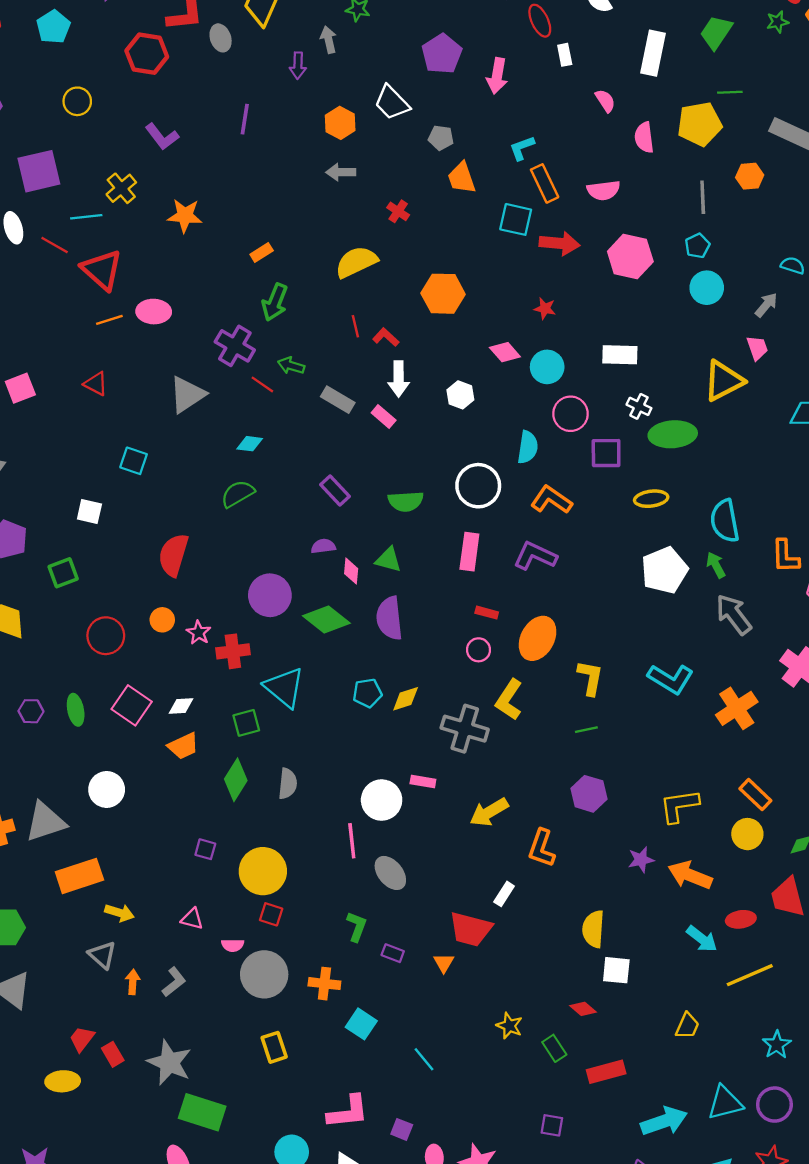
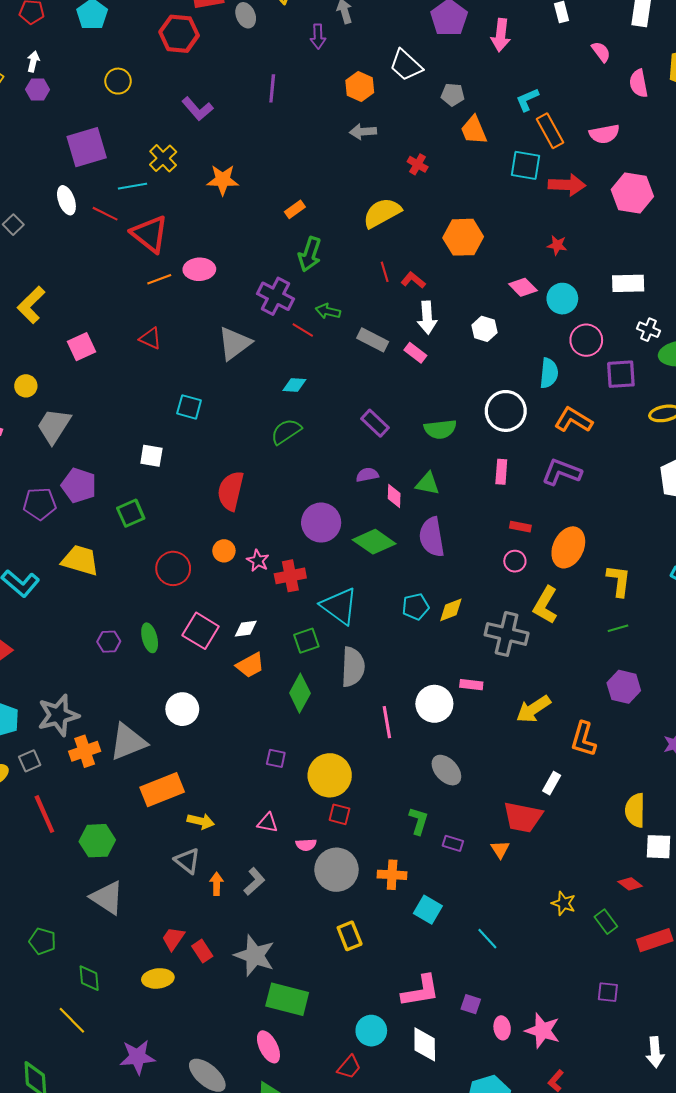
pink rectangle: (469, 552) -> (501, 472), size x0.7
gray semicircle: (288, 784) -> (353, 667), moved, size x1.4
pink line: (352, 841) -> (387, 722), moved

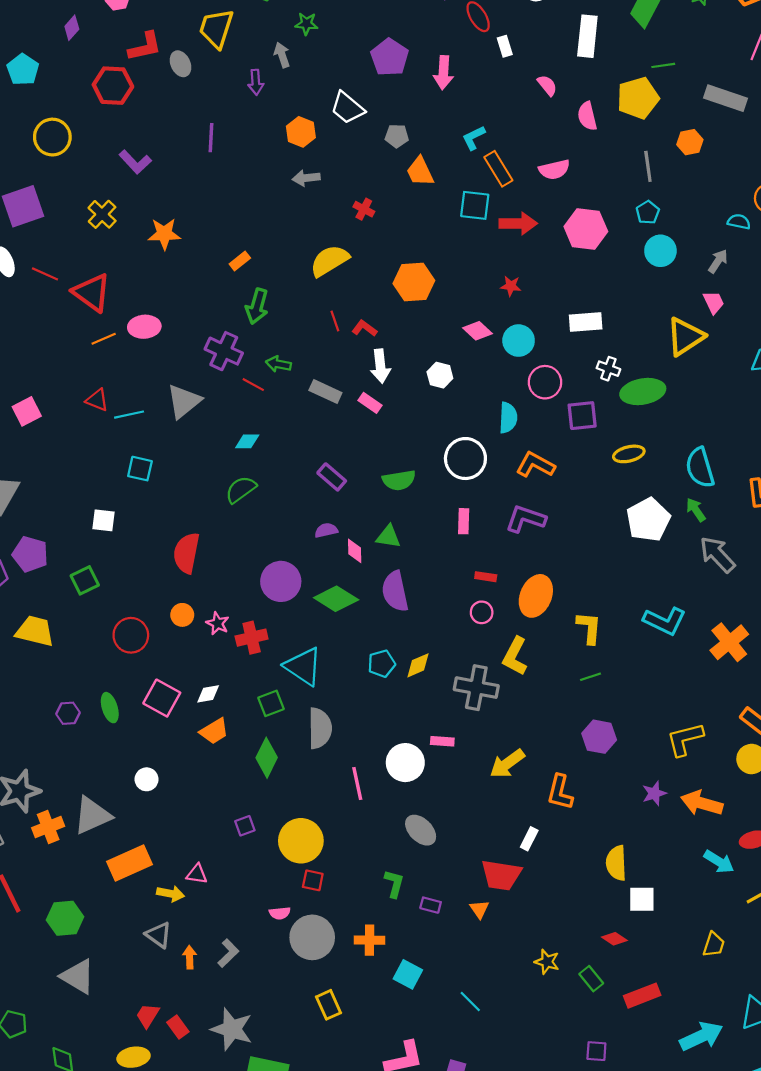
yellow circle: (118, 81) -> (52, 137), size x1.4
cyan line: (132, 186) -> (129, 415), moved
white circle: (182, 709) -> (147, 779), size x0.7
purple square: (276, 758) -> (245, 826), turned -30
pink triangle: (268, 823) -> (197, 874), moved

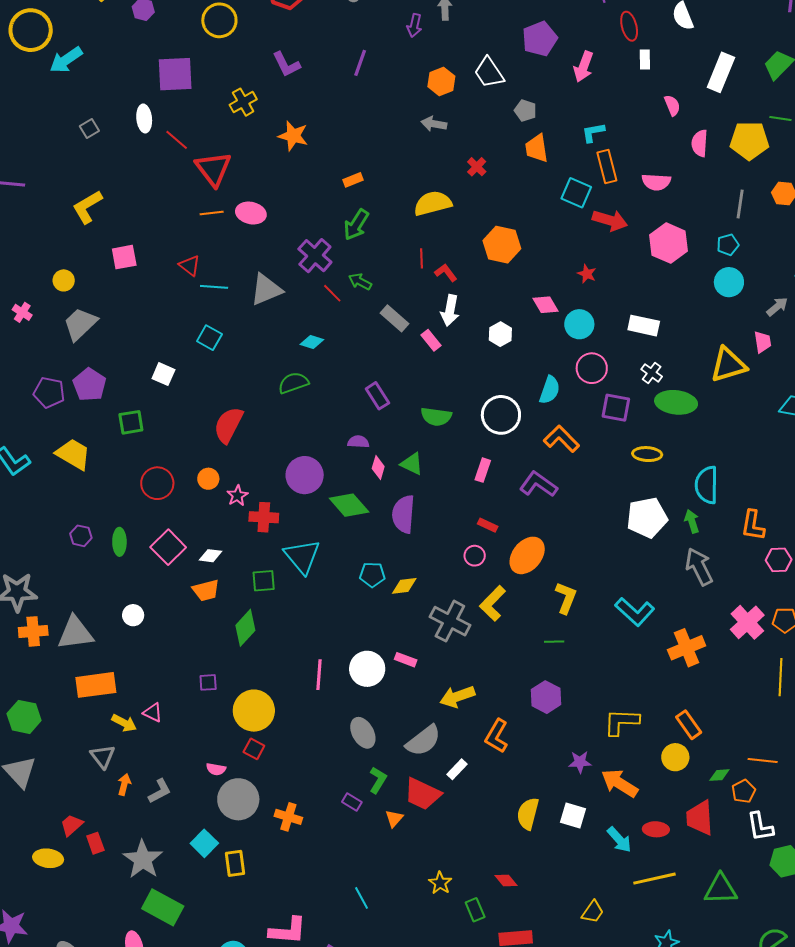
gray semicircle: (320, 728) -> (423, 741), moved, turned 36
green L-shape: (394, 884) -> (378, 780), moved
white square: (642, 899) -> (573, 816), moved
cyan square: (408, 974) -> (204, 843), moved

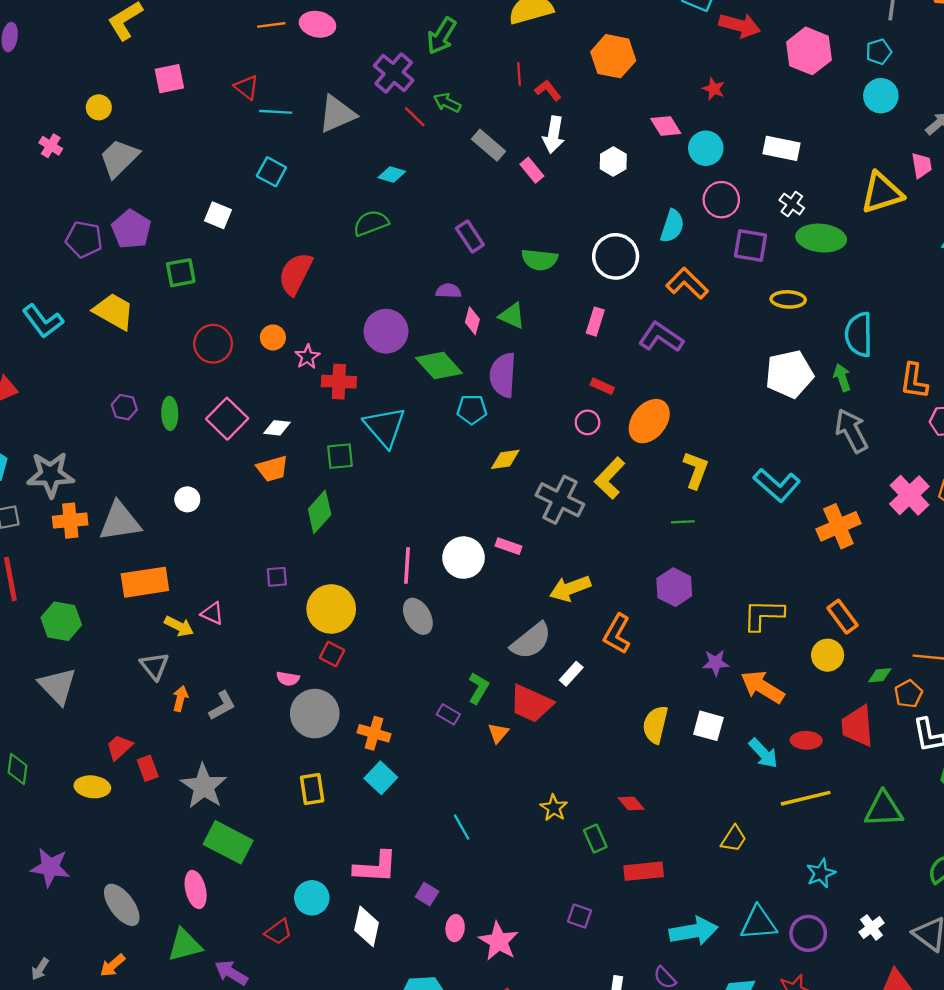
cyan pentagon: (372, 575) -> (472, 409), moved
gray ellipse: (363, 733) -> (418, 616), moved
cyan square: (204, 843) -> (381, 778), moved

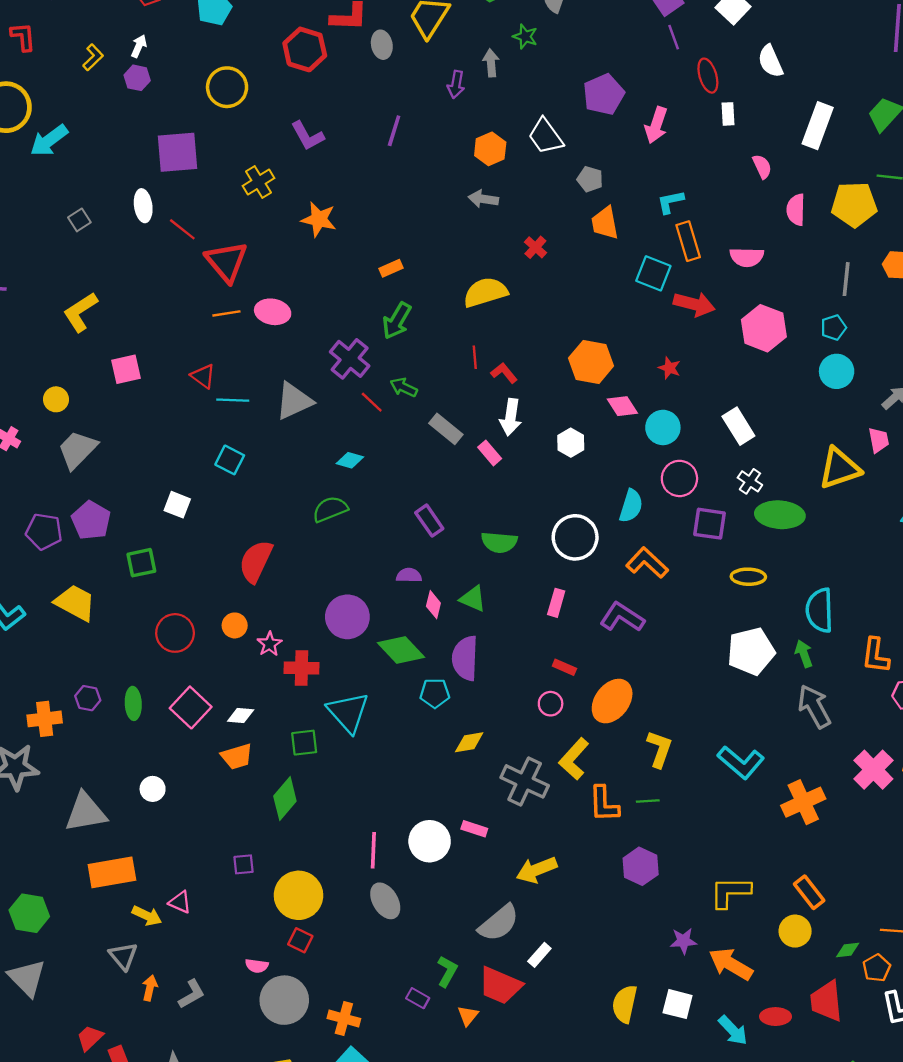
orange hexagon: (613, 56) -> (591, 362), moved
white rectangle: (781, 148) -> (738, 426), turned 48
orange cross: (70, 521) -> (45, 719), moved
orange L-shape: (617, 634) -> (604, 804), moved, turned -30

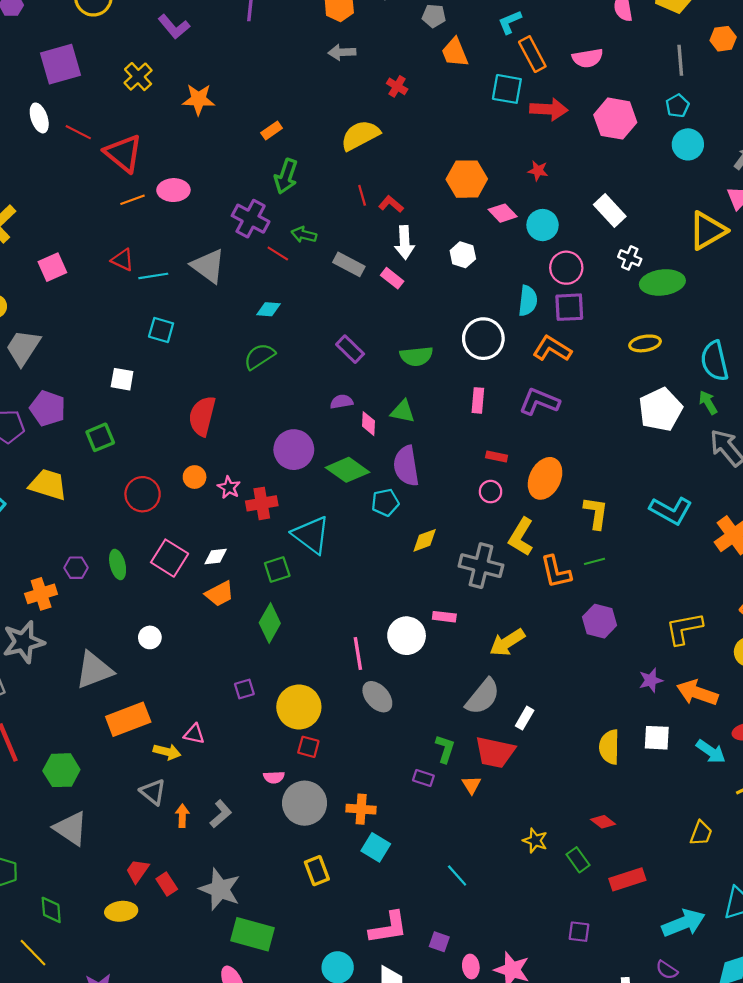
gray triangle: (294, 401) -> (208, 266), turned -48
purple square: (710, 524) -> (569, 307), moved

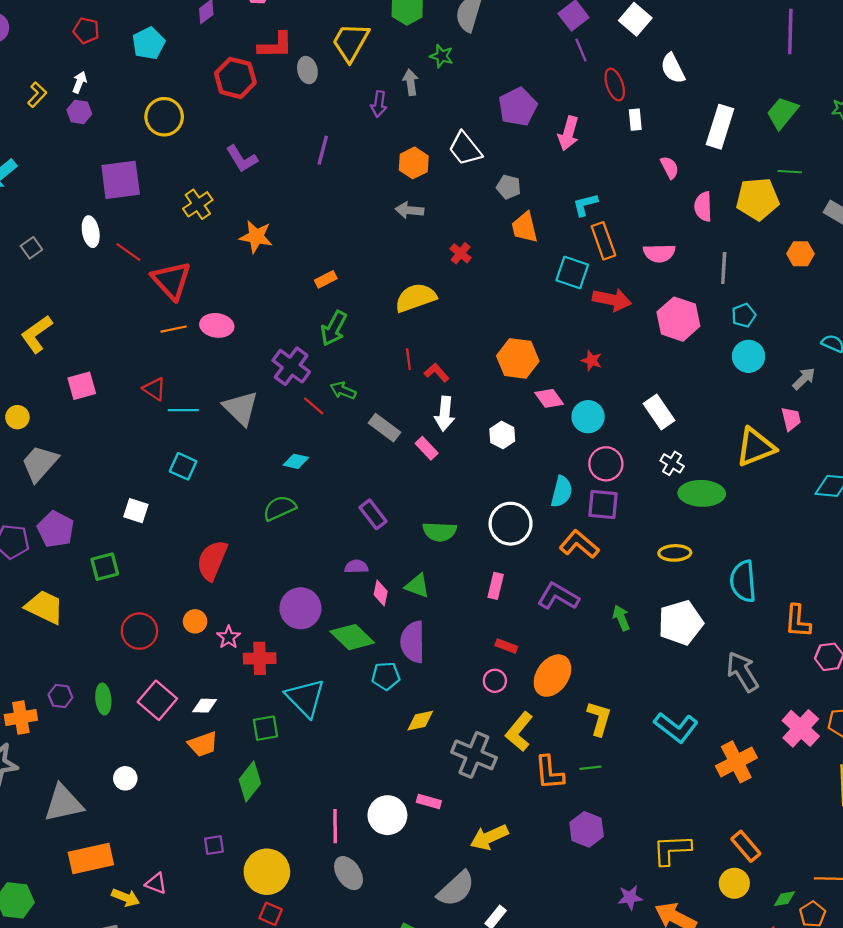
gray line: (680, 60) -> (724, 268), moved
green arrow: (708, 402) -> (621, 618), moved

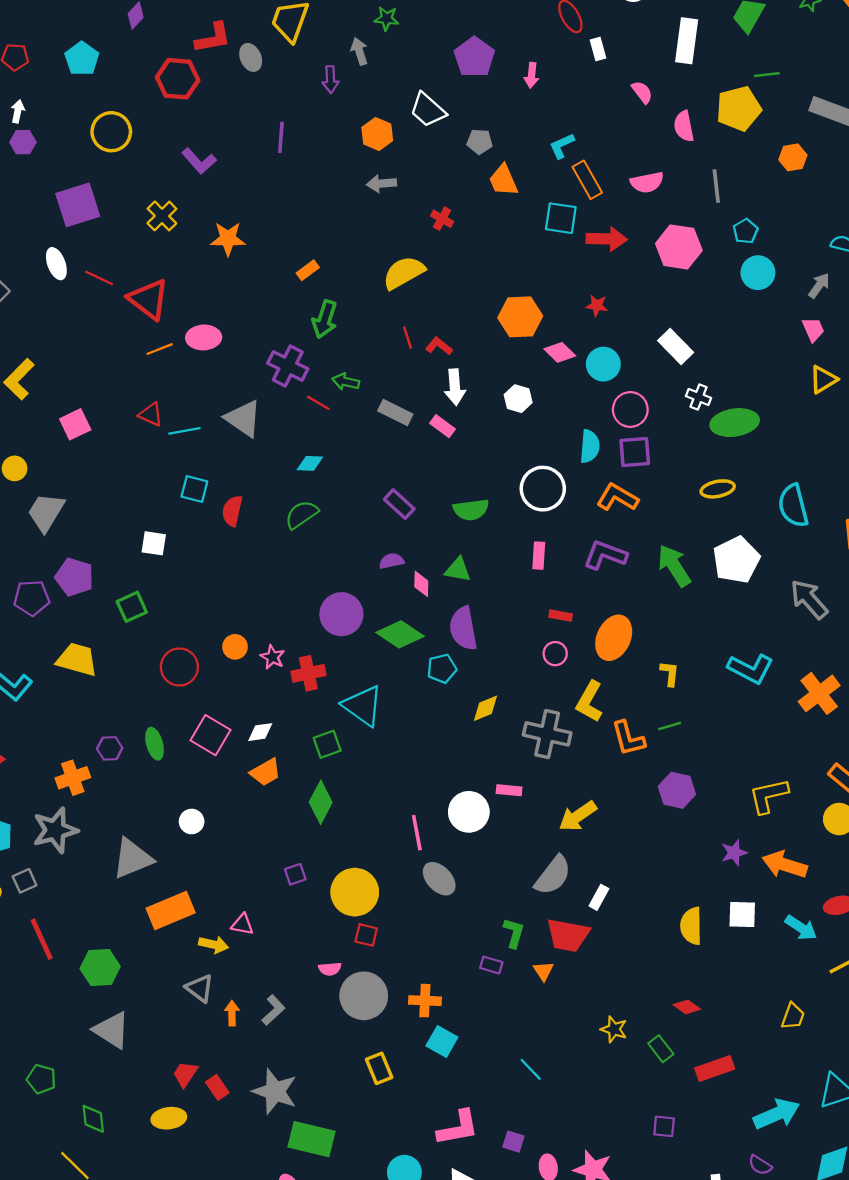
pink arrow: (568, 133) -> (531, 75), size x0.7
yellow triangle: (756, 447) -> (823, 379), moved, size x0.7
red semicircle: (212, 560) -> (232, 511), moved, size x0.7
green arrow: (621, 618) -> (674, 566), size x1.6
yellow L-shape: (599, 718) -> (670, 674), size x0.7

